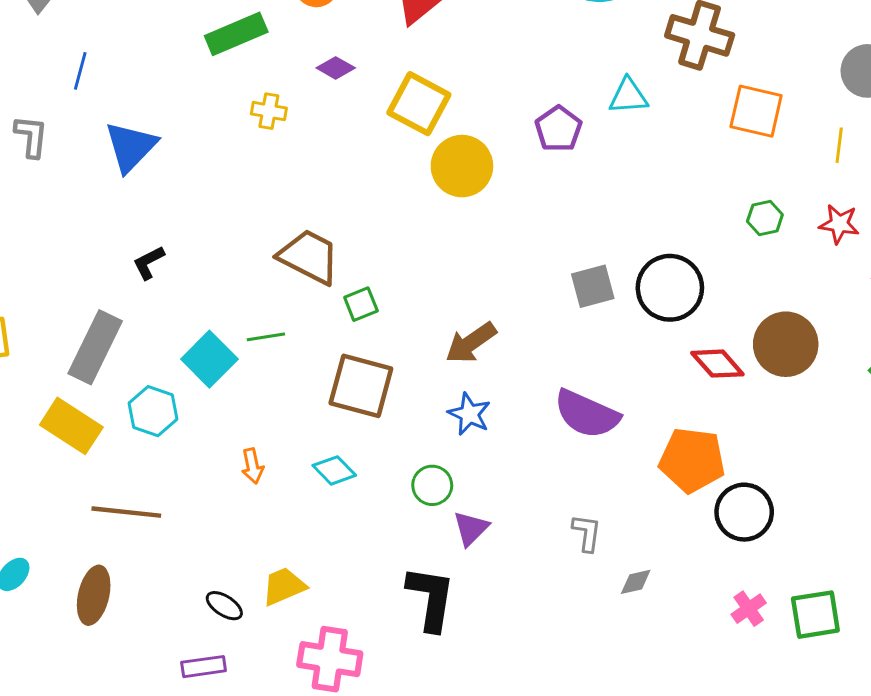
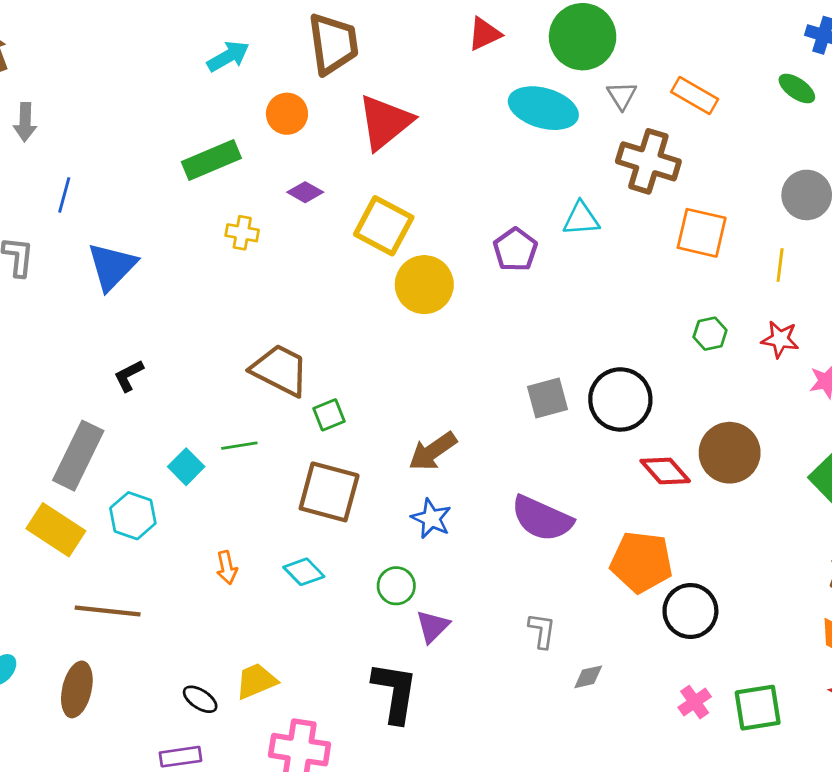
cyan square: (209, 359) -> (186, 467), size x0.7

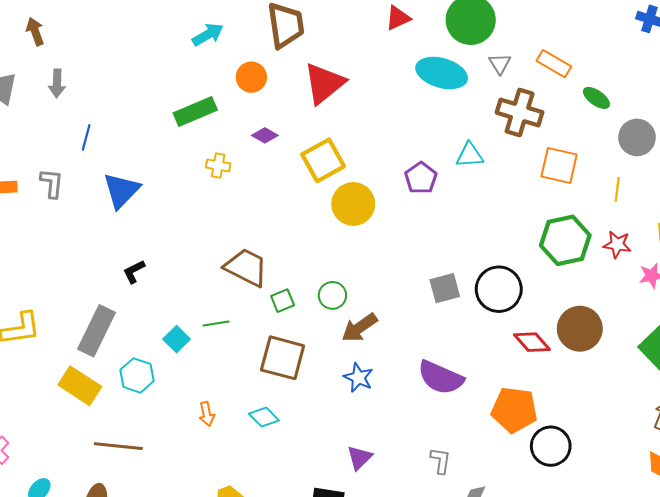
green ellipse: (797, 88) -> (596, 98), moved
yellow square: (384, 226) -> (323, 160), turned 33
green hexagon: (710, 334) -> (565, 240), size x2.0
green circle: (396, 586) -> (332, 295), moved

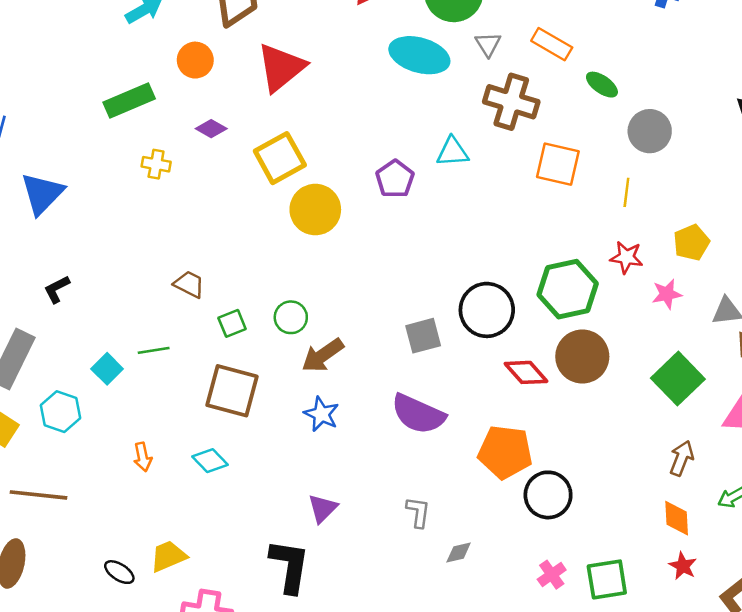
green hexagon: (565, 240) -> (568, 289), moved
brown trapezoid: (246, 267) -> (189, 284), size x0.6
gray square: (445, 288) -> (423, 336), moved

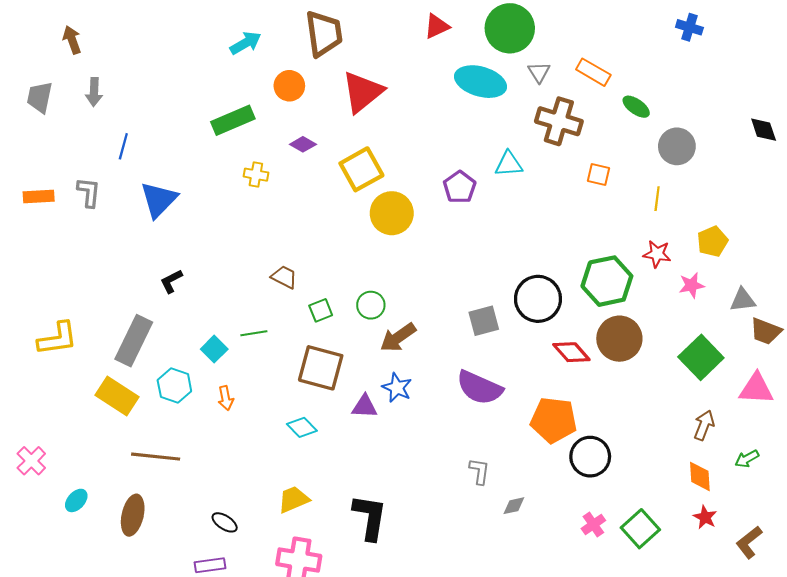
orange square: (558, 164) -> (599, 175), size x0.6
orange arrow: (143, 457) -> (226, 398), moved
purple triangle: (323, 508) -> (365, 406), moved, turned 48
yellow trapezoid: (168, 556) -> (294, 499), moved
green square: (607, 579) -> (640, 529), turned -33

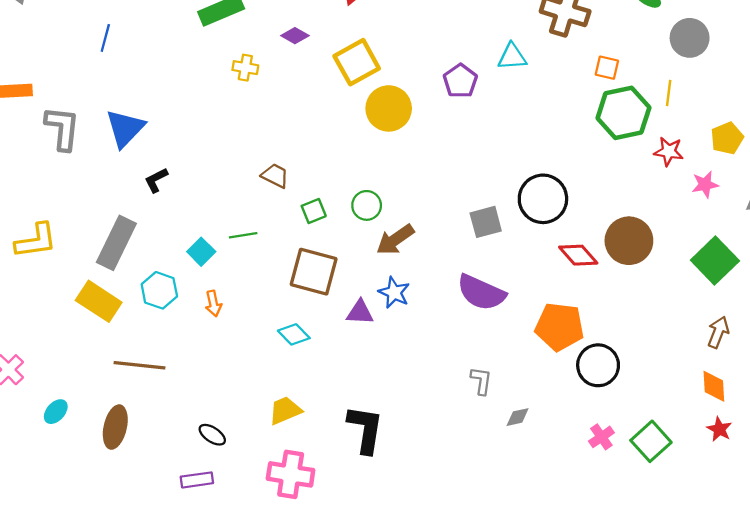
gray L-shape: (89, 192) -> (62, 128), moved, size x1.4
blue triangle: (159, 200) -> (125, 128), moved
green hexagon: (607, 281) -> (623, 113), moved

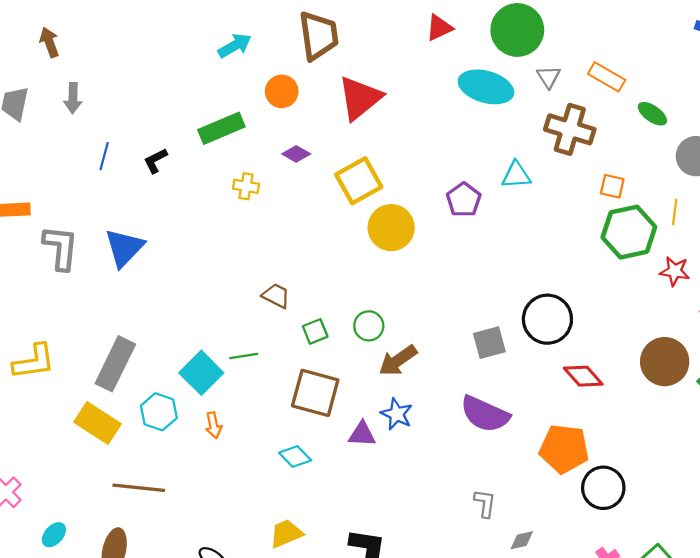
black L-shape: (156, 180) -> (156, 161), moved
brown circle: (629, 241) -> (665, 362), moved
cyan square: (201, 252) -> (201, 373), size x1.5

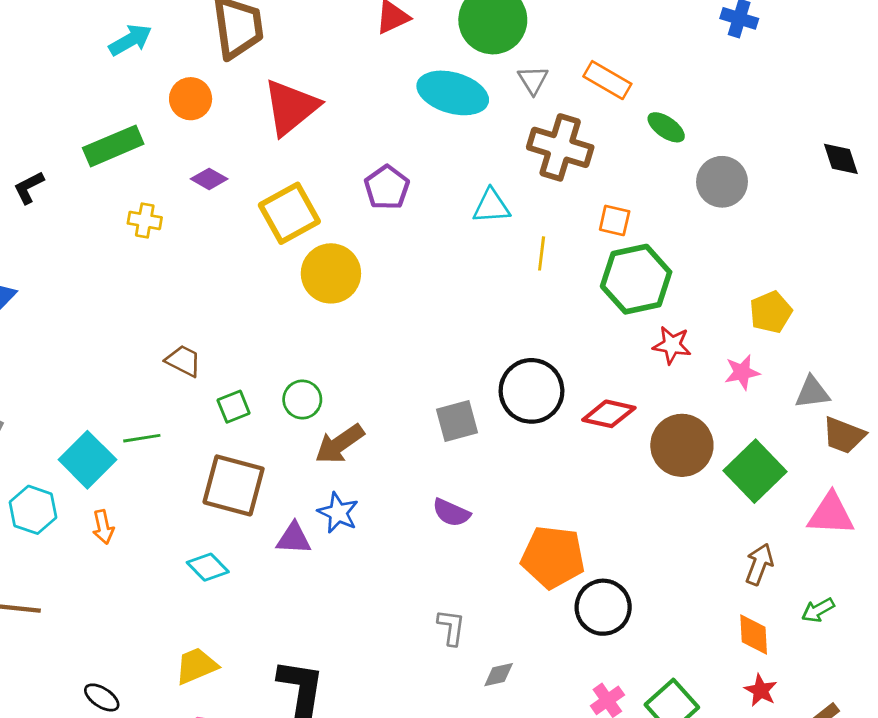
purple pentagon: (464, 200) -> (387, 188), moved
yellow line: (675, 212) -> (542, 253), moved
red star: (675, 271) -> (672, 345), moved
red diamond: (583, 376) -> (609, 414), moved, turned -36
purple semicircle: (485, 414) -> (451, 513), size x0.6

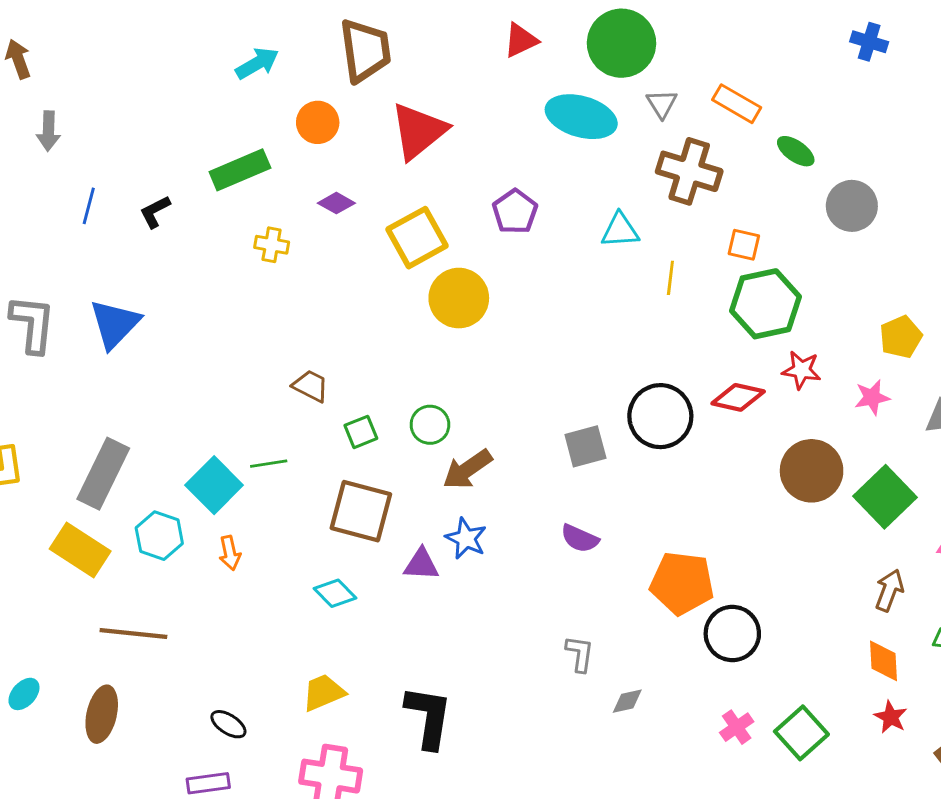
red diamond: (609, 414) -> (738, 397), moved

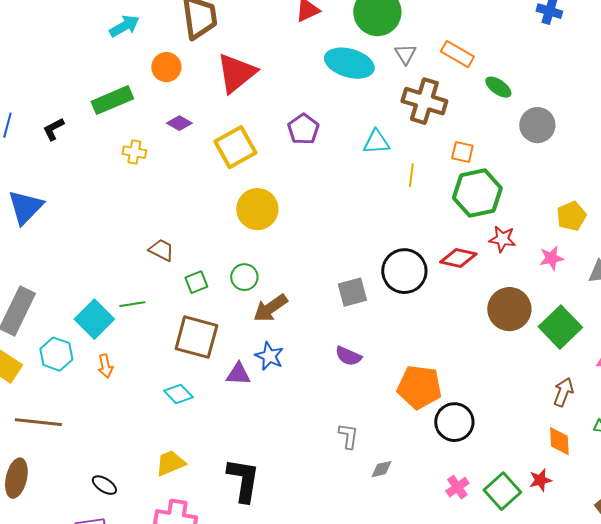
yellow circle: (459, 298) -> (257, 209), moved
red star: (891, 717) -> (540, 480), moved, turned 30

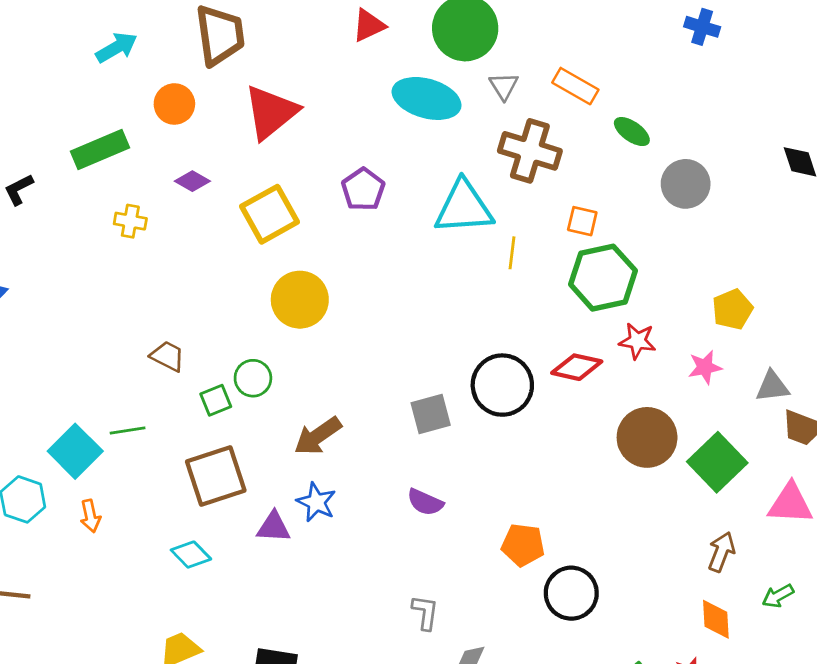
cyan triangle: (376, 142) -> (464, 207), size x1.6
green circle: (244, 277) -> (253, 378), moved
brown square: (196, 337) -> (216, 476), turned -33
orange pentagon: (419, 387) -> (523, 545), size x0.7

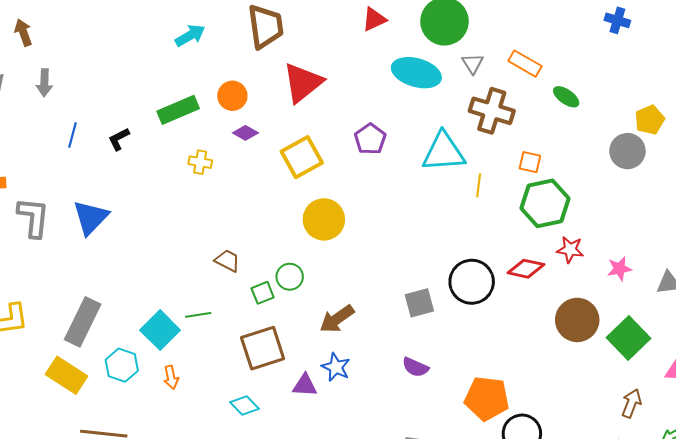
orange circle: (174, 104) -> (232, 96), moved
gray circle: (686, 184) -> (627, 151), moved
yellow pentagon: (732, 309) -> (650, 120), moved
orange pentagon: (523, 545) -> (487, 398), size x1.4

